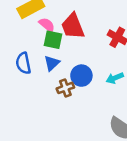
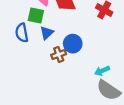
green square: (53, 40) -> (36, 15), moved
cyan arrow: (115, 78) -> (102, 71), moved

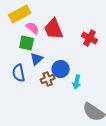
blue semicircle: (22, 33) -> (19, 73), moved
cyan arrow: (102, 71) -> (77, 82), moved, turned -56

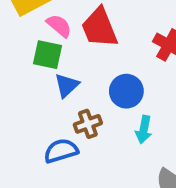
blue circle: (61, 69) -> (126, 91), moved
blue semicircle: (19, 73) -> (61, 151), moved, turned 84

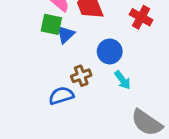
blue triangle: (67, 85) -> (66, 34), moved
cyan arrow: (144, 130) -> (123, 80), turned -48

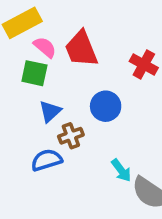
blue triangle: (66, 34) -> (50, 111), moved
cyan arrow: (123, 80) -> (121, 170), moved

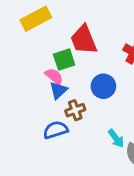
pink semicircle: (45, 47) -> (54, 76), moved
green square: (34, 73) -> (64, 60), moved, turned -30

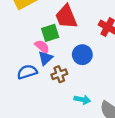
blue semicircle: (56, 130) -> (27, 72), moved
cyan arrow: (116, 138) -> (82, 100), moved, turned -42

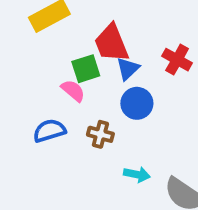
blue triangle: (46, 58) -> (128, 69), moved
brown cross: (59, 74) -> (100, 134), turned 35

